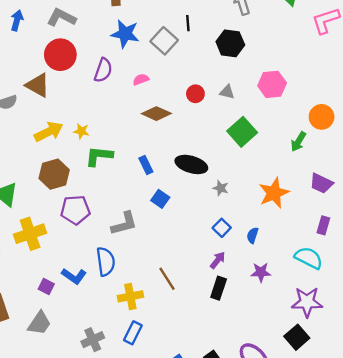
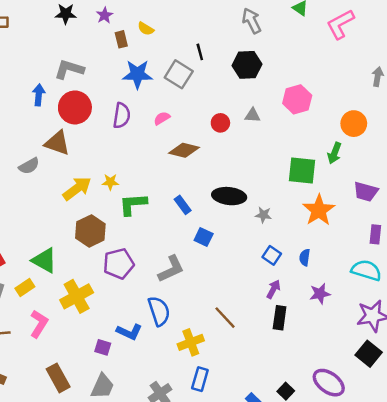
blue arrow: (17, 20) -> (39, 95), moved
green square: (242, 132) -> (302, 170), moved, turned -32

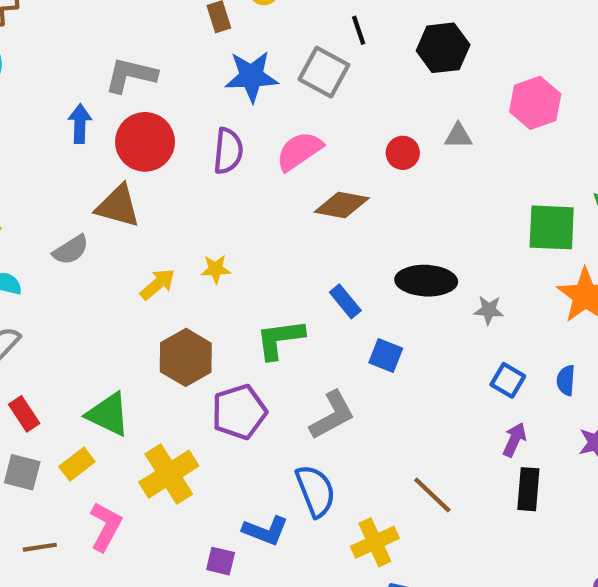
pink semicircle: (162, 118) -> (299, 151), size x1.6
yellow arrow: (77, 188) -> (158, 284), size x0.7
green L-shape: (133, 204) -> (280, 339), moved

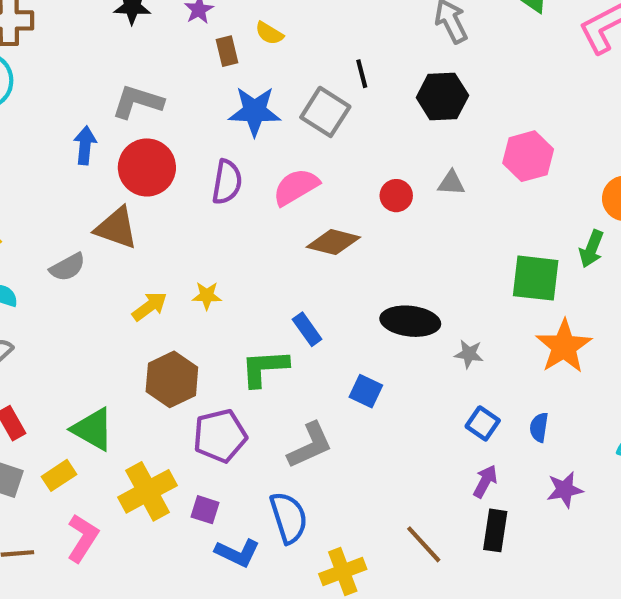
blue rectangle: (345, 301) -> (307, 329), moved
brown line: (432, 495) -> (424, 544), moved
purple square: (221, 561) -> (205, 510), moved

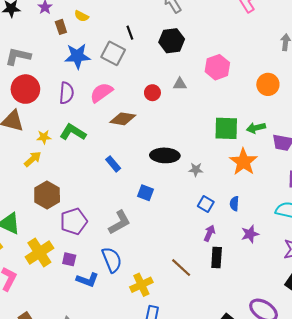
green arrow: (591, 249) -> (256, 128), moved, turned 60
yellow star: (207, 296) -> (44, 137), moved
green L-shape: (264, 368) -> (73, 132), moved, turned 40

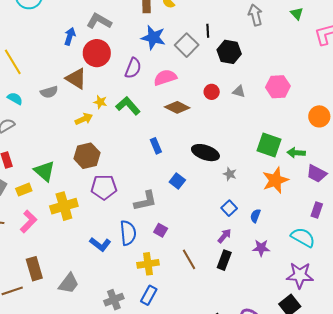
black hexagon: (172, 41) -> (229, 52), moved
purple square: (69, 259) -> (161, 230), moved

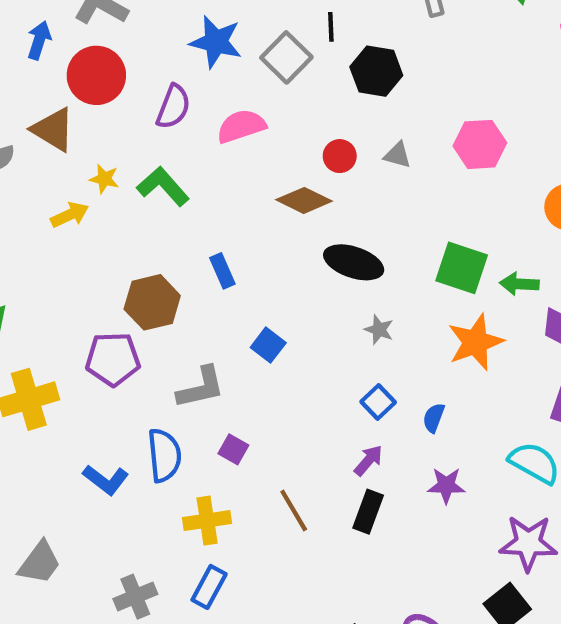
brown diamond: (177, 107) -> (304, 200), moved
black ellipse: (205, 153) -> (354, 262), moved
brown hexagon: (87, 156) -> (152, 302), moved

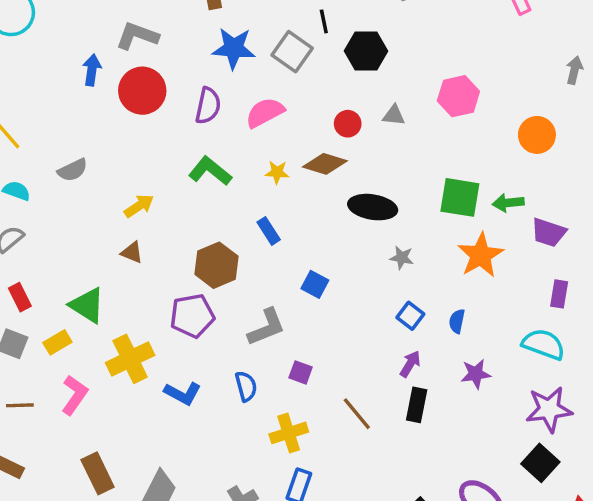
brown triangle: (53, 129) -> (132, 252), moved, size x0.6
yellow star: (104, 179) -> (277, 172), moved
blue semicircle: (164, 455) -> (246, 386), size x0.7
blue L-shape: (106, 480) -> (183, 393), moved

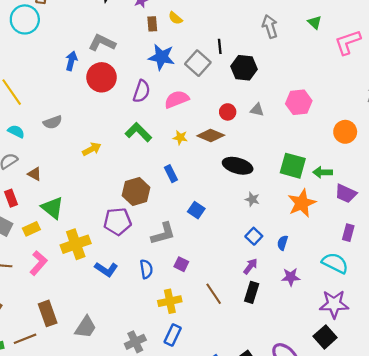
brown triangle: (132, 252) -> (35, 174), moved

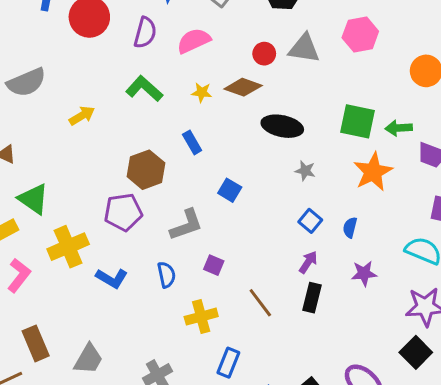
gray triangle: (257, 110) -> (304, 48), size x1.6
gray semicircle: (53, 122) -> (26, 82), size x1.5
blue rectangle: (173, 335) -> (228, 363), moved

